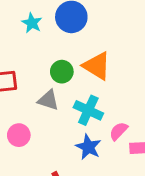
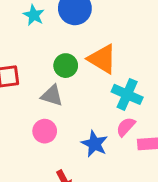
cyan cross: (88, 110) -> (127, 94), moved
pink circle: (19, 135) -> (45, 131), moved

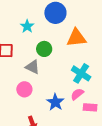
cyan star: (34, 15) -> (27, 26), moved
orange triangle: (102, 59) -> (76, 38), moved, turned -45

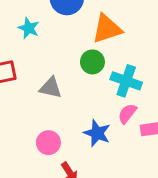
green circle: (44, 49) -> (92, 62), moved
pink circle: (24, 89) -> (48, 143), moved

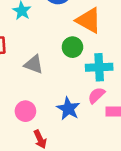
orange triangle: (107, 29) -> (89, 20), turned 40
cyan cross: (126, 81) -> (99, 67), turned -30

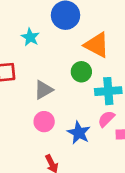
gray triangle: (34, 64) -> (43, 90), turned -48
pink circle: (25, 111) -> (44, 122), moved

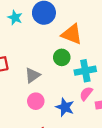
cyan star: (30, 37) -> (15, 18), moved

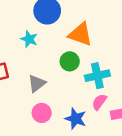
cyan star: (15, 18) -> (29, 39), moved

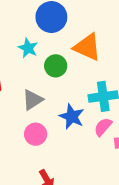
green circle: (70, 61) -> (56, 66), moved
blue star: (76, 119) -> (72, 117), moved

